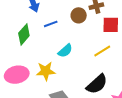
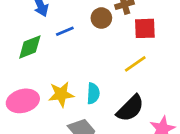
green diamond: (24, 34) -> (30, 47), turned 30
cyan semicircle: (65, 51) -> (93, 93), moved, turned -42

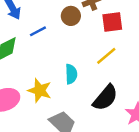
cyan semicircle: (93, 93) -> (71, 74), moved
yellow star: (61, 94) -> (40, 90), turned 30

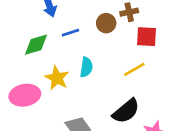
cyan semicircle: (71, 74) -> (86, 67), moved
yellow star: (40, 90) -> (57, 78), moved

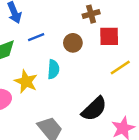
brown circle: (106, 23) -> (73, 43), moved
yellow line: (134, 69) -> (120, 67), moved

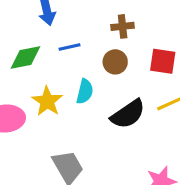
brown cross: (91, 14) -> (123, 26), moved
black semicircle: (94, 109) -> (128, 114), moved

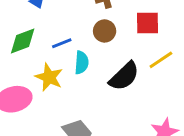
blue line: (69, 47) -> (62, 43), moved

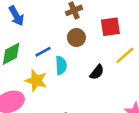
black semicircle: (124, 76) -> (97, 72), size x0.6

